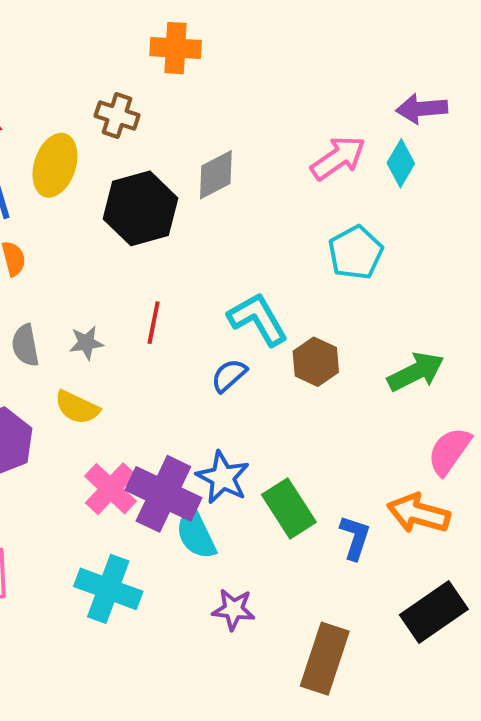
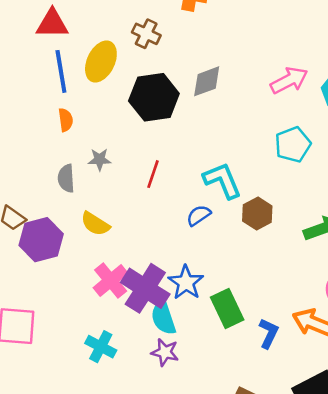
gray star: (86, 343) -> (100, 159), moved
cyan cross: (108, 589) -> (101, 347), size x0.7
purple star: (234, 609) -> (165, 352), moved

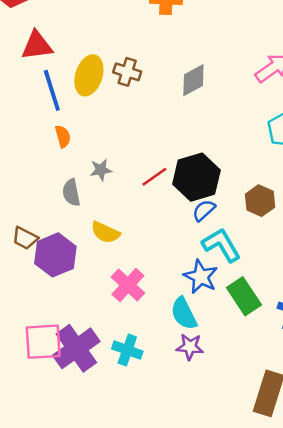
brown cross: (146, 34) -> (127, 72), moved
black hexagon: (154, 97) -> (196, 177), moved
red line: (153, 174) -> (154, 177), turned 44
cyan L-shape: (222, 180) -> (221, 245), moved
purple cross: (145, 288) -> (76, 348), moved, turned 30

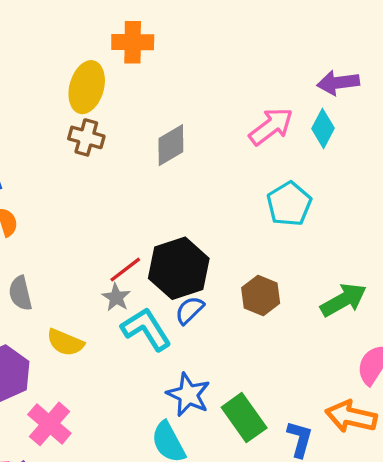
yellow ellipse: (89, 75) -> (87, 87), moved
gray star: (101, 170) -> (116, 297), moved, turned -30
cyan L-shape: (221, 245) -> (146, 329), moved
pink cross: (128, 285) -> (49, 424), moved

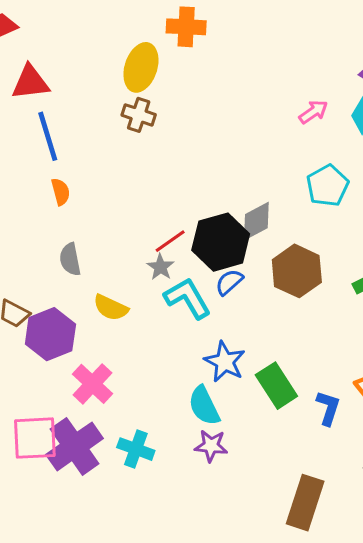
pink arrow: (271, 126) -> (313, 112), size x0.7
gray diamond: (171, 145) -> (256, 221), moved
brown hexagon: (261, 295) -> (297, 271), size x1.4

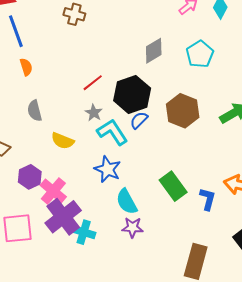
gray diamond: (256, 221) -> (154, 51), moved
red line: (170, 241) -> (93, 83), moved
purple hexagon: (50, 334) -> (30, 177), moved, size x0.7
blue star: (225, 362) -> (108, 169), moved
purple cross: (75, 446) -> (63, 217), moved

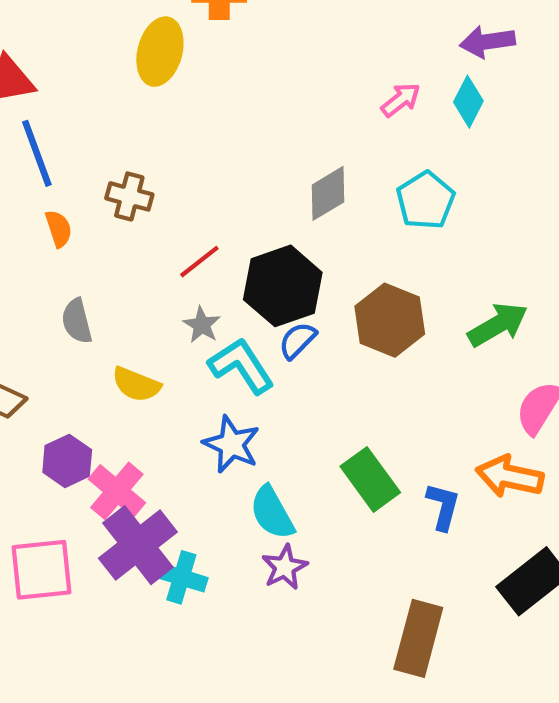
brown cross: (74, 14) -> (129, 196), moved
purple star: (133, 227) -> (285, 567), turned -30

